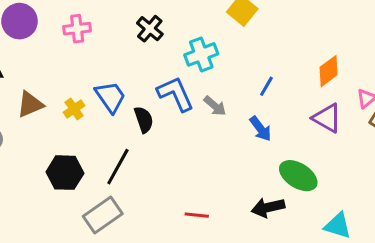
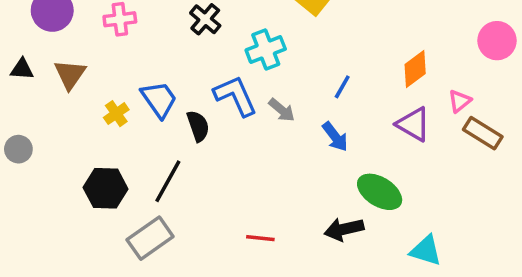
brown triangle: (30, 104) -> (70, 74), moved, turned -32

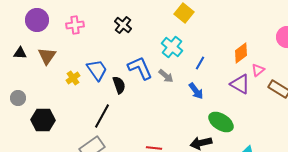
cyan cross: (266, 50) -> (172, 47), moved, turned -30
pink triangle: (460, 101) -> (258, 70), moved
black hexagon: (106, 188) -> (43, 120), moved

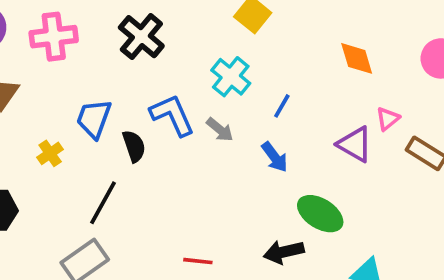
pink cross: (75, 25) -> (54, 37), size x1.4
black cross: (123, 25) -> (141, 37), size x1.4
orange diamond: (241, 53) -> (357, 58), moved, turned -70
blue trapezoid: (97, 70) -> (94, 119), turned -125
yellow cross: (73, 78) -> (50, 153), moved

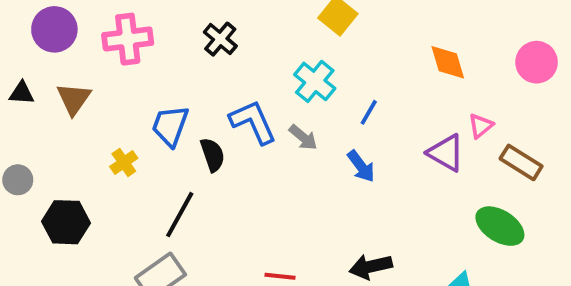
black cross: (141, 37) -> (220, 39), size x0.7
green ellipse: (320, 214) -> (500, 226), moved

